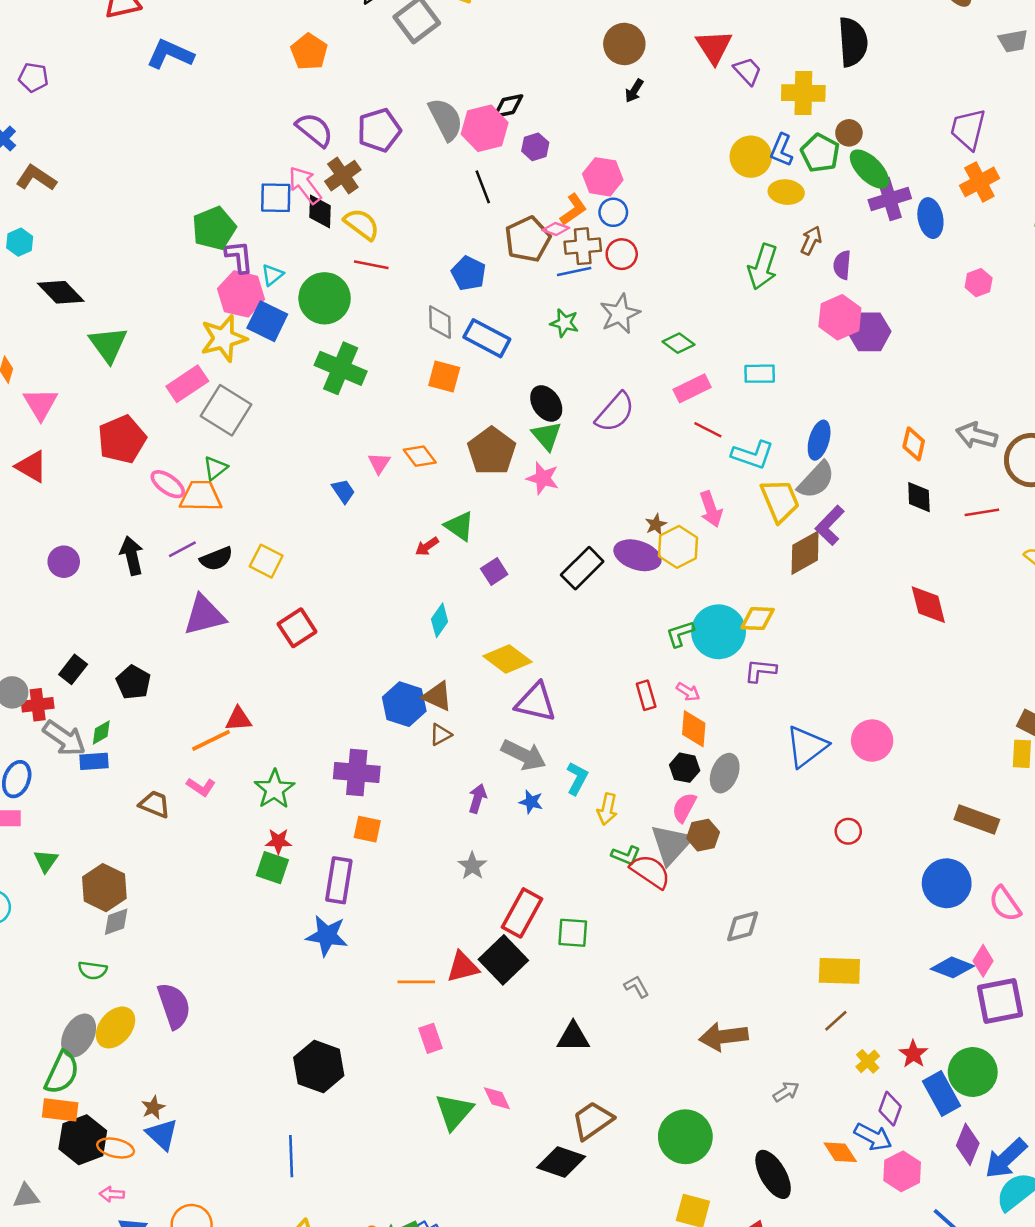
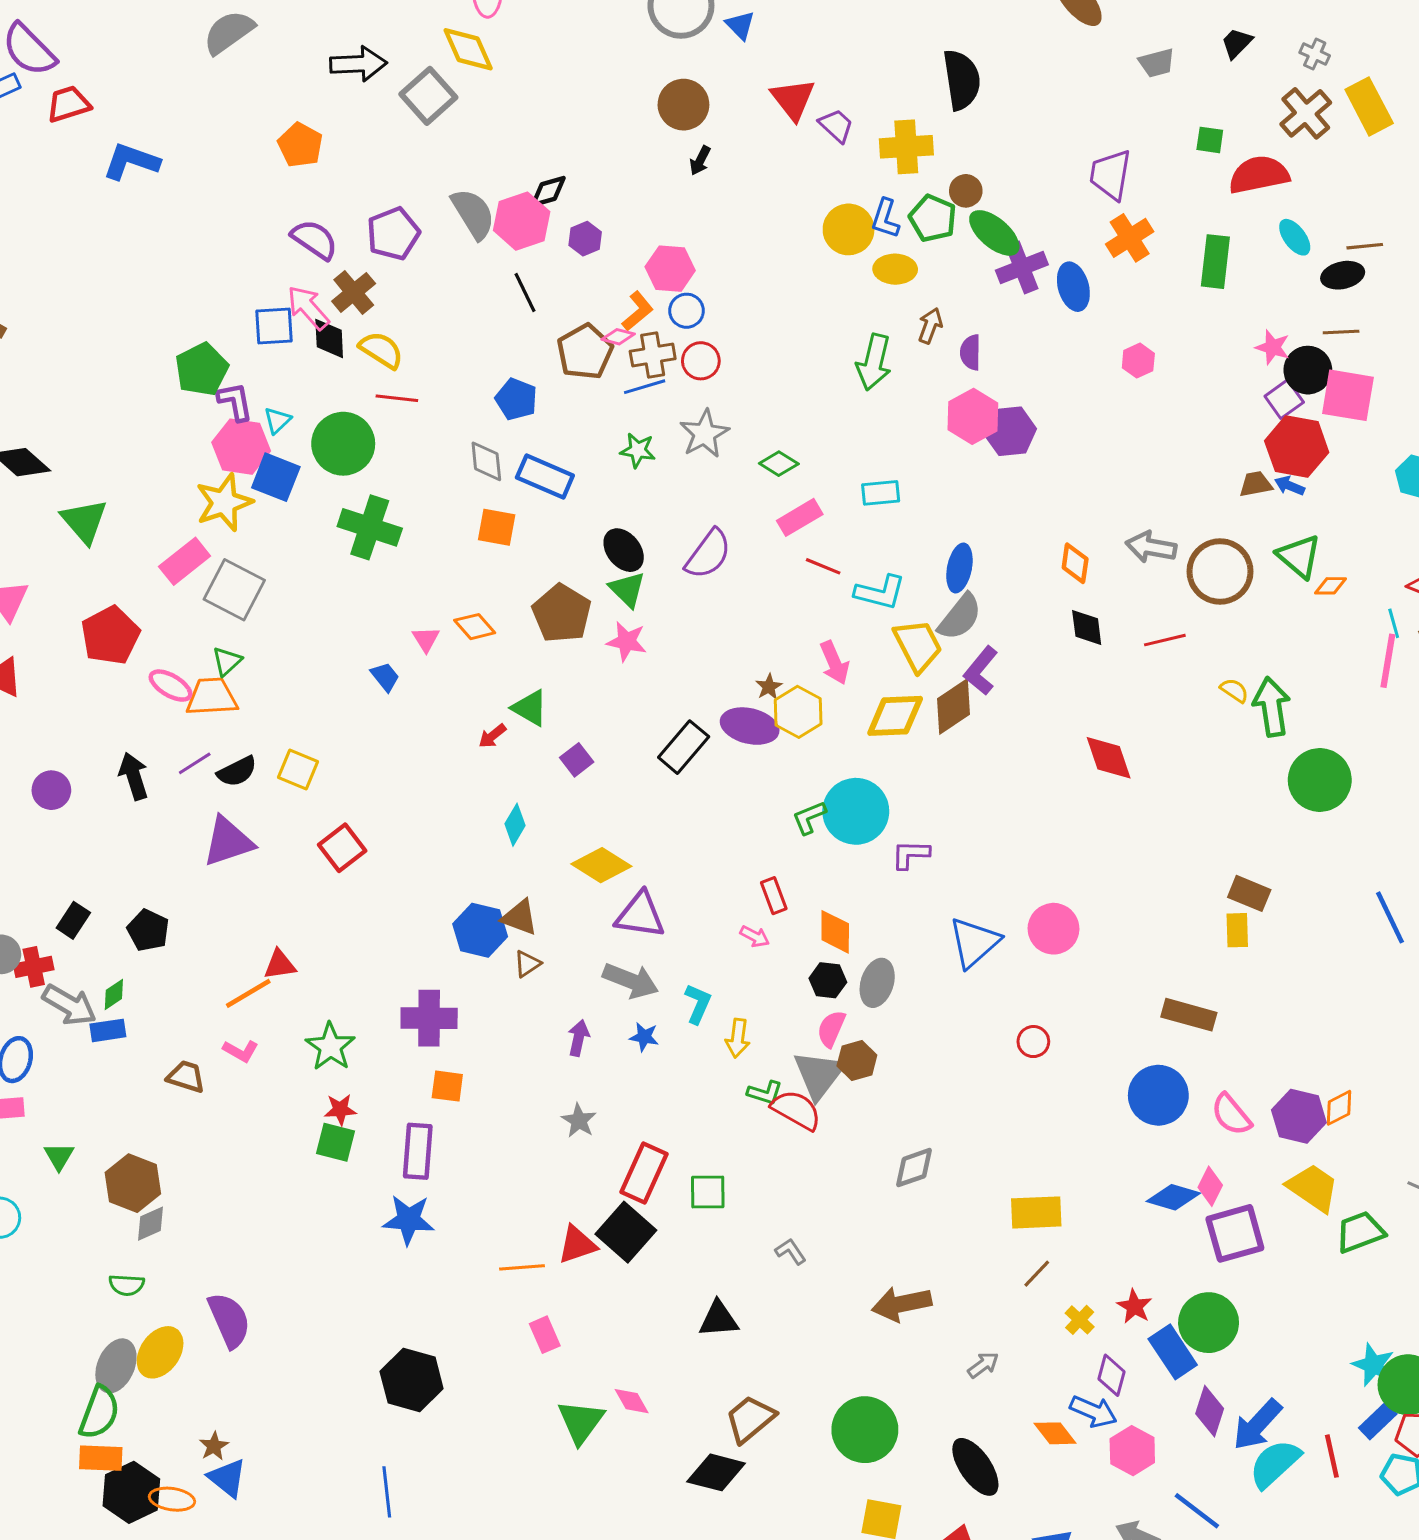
yellow diamond: (758, 619) -> (895, 716), moved, size x1.4
pink arrow: (688, 692) -> (755, 936), moved

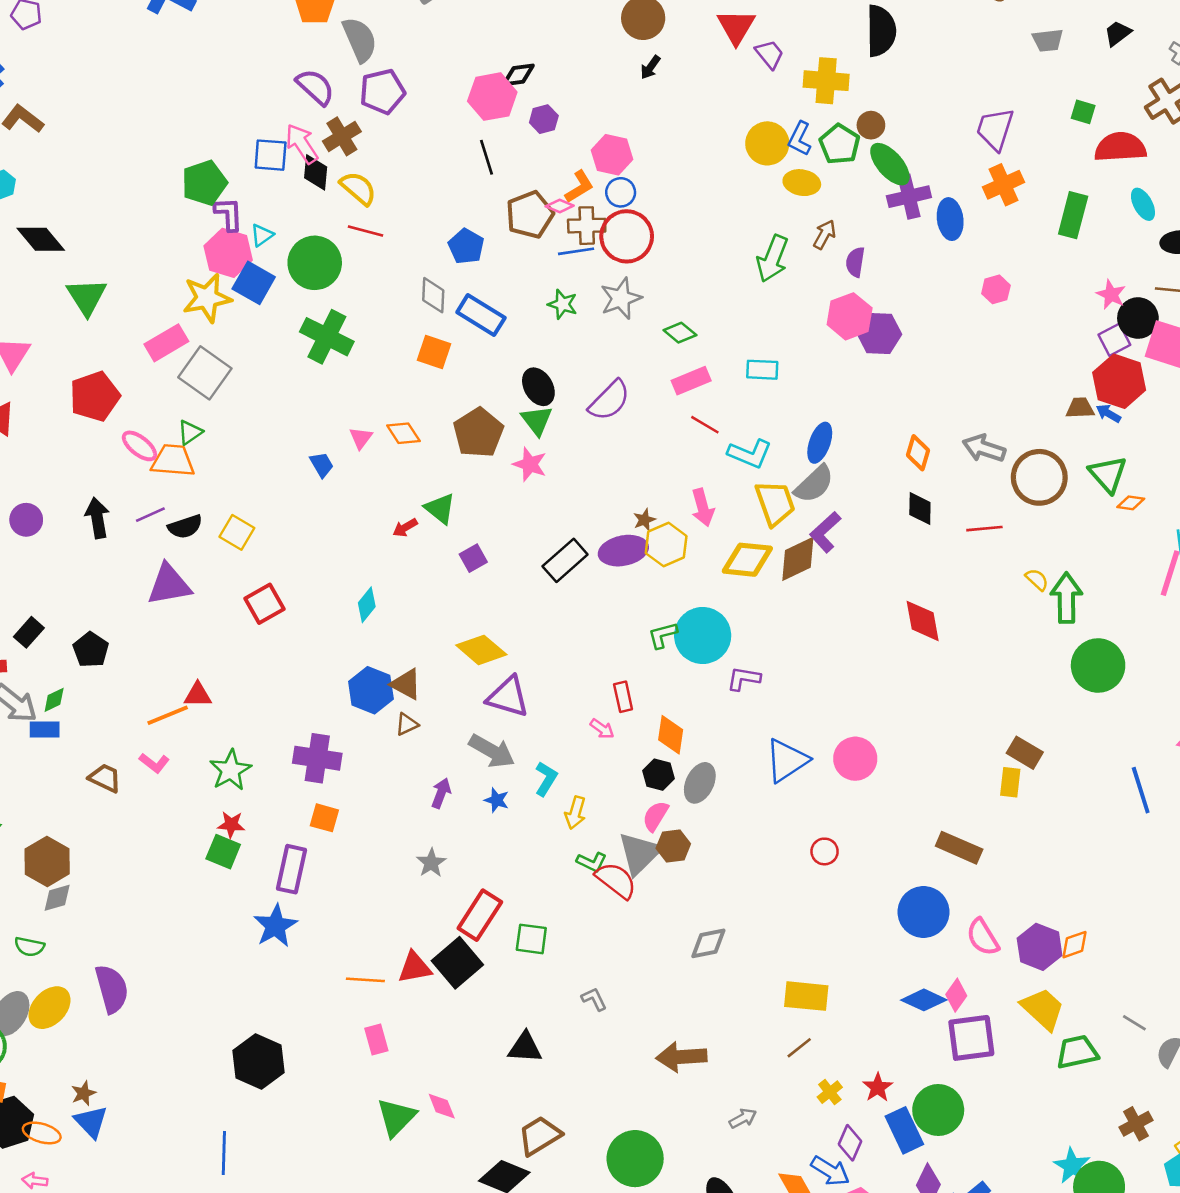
gray semicircle: (473, 214) -> (360, 40), moved
red circle: (701, 361) -> (627, 236), size x1.6
purple ellipse: (750, 726) -> (623, 551), turned -33
cyan diamond: (515, 825) -> (367, 605), moved
blue star: (409, 1220) -> (275, 926), turned 30

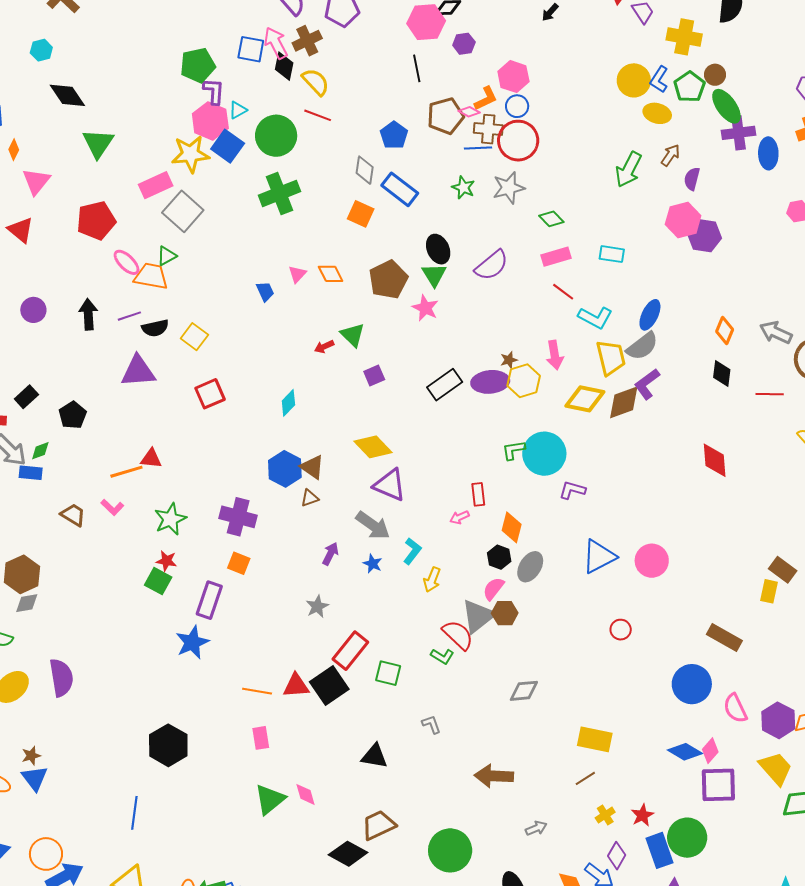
green cross: (327, 337) -> (279, 193), turned 36
pink arrow: (602, 729) -> (459, 517), turned 114
green L-shape: (592, 862) -> (442, 656), moved

